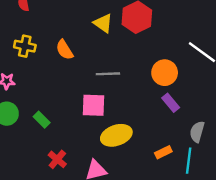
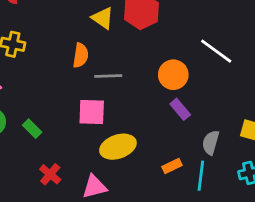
orange semicircle: (65, 50) -> (81, 55), moved, turned -140

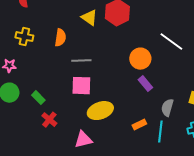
orange semicircle: (81, 55) -> (60, 38), moved
gray line: (108, 76) -> (81, 61), moved
red cross: (50, 174) -> (49, 120), moved

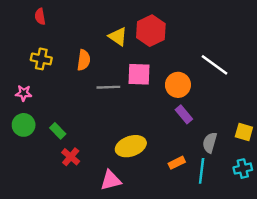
pink square: (81, 86) -> (139, 74), moved

